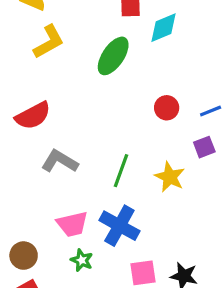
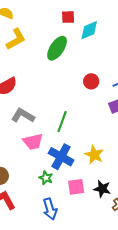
yellow star: (170, 177) -> (94, 155), moved
pink trapezoid: (72, 224) -> (33, 142), moved
green star: (82, 260) -> (46, 178), moved

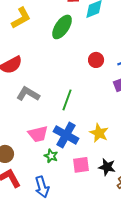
pink trapezoid: (33, 142) -> (38, 134), moved
blue arrow: (50, 209) -> (42, 187), moved

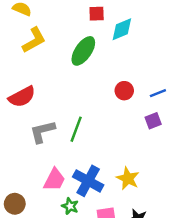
gray L-shape: (28, 94) -> (42, 132), turned -45
green line: (67, 100) -> (76, 129), moved
pink trapezoid: (38, 134) -> (54, 180), turned -50

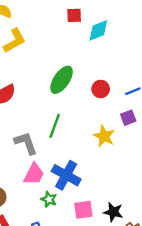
green ellipse: (83, 51) -> (62, 80), moved
gray L-shape: (42, 132) -> (26, 143), moved, turned 85
yellow star: (128, 178) -> (104, 136), moved

